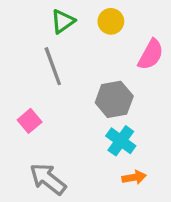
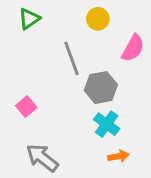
green triangle: (63, 21) -> (29, 19), moved
gray line: (53, 66) -> (72, 58), moved

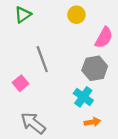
gray line: (72, 58) -> (42, 59), moved
gray hexagon: (101, 88) -> (95, 68), moved

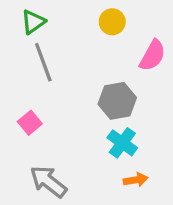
gray line: (42, 59) -> (43, 62), moved
gray hexagon: (95, 68) -> (117, 101), moved

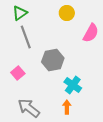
gray hexagon: (117, 101) -> (53, 60), moved
orange arrow: (136, 180) -> (67, 107), moved, turned -80

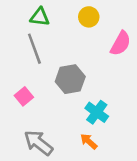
green triangle: (20, 13) -> (40, 17), moved, turned 42
orange arrow: (67, 107) -> (89, 141), turned -48

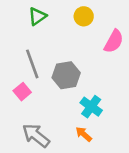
green triangle: (40, 17) -> (37, 16), turned -42
gray line: (34, 49) -> (32, 64), moved

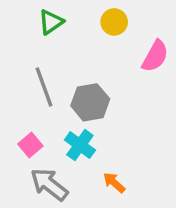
pink square: (22, 92) -> (30, 145), moved
cyan cross: (91, 107) -> (80, 145), moved

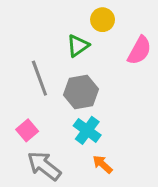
green triangle: (51, 22) -> (78, 46), moved
cyan cross: (80, 145) -> (87, 130), moved

